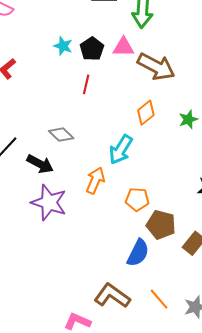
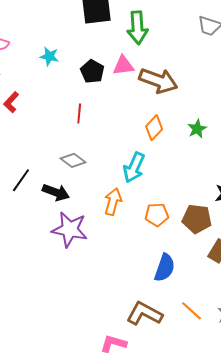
cyan star: (63, 46) -> (49, 56), moved
red line: (86, 84) -> (79, 113), moved
brown pentagon: (161, 225) -> (197, 219), moved

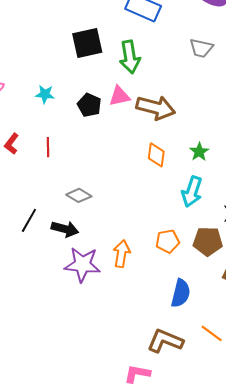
red line: (79, 113) -> (48, 147), moved
orange diamond: (154, 128) -> (156, 155), turned -30
cyan arrow: (134, 168) -> (192, 192), moved
orange arrow: (113, 202) -> (122, 254), moved

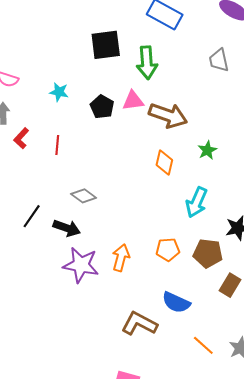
gray trapezoid: (201, 48) -> (219, 60), turned 60
green star: (199, 152) -> (207, 150), moved
blue semicircle: (181, 293) -> (176, 302), turned 96
brown L-shape: (165, 341) -> (139, 324), moved

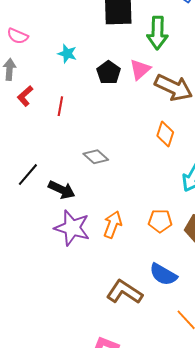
pink triangle: (133, 101) -> (140, 69), turned -40
gray diamond: (84, 196) -> (96, 157), moved

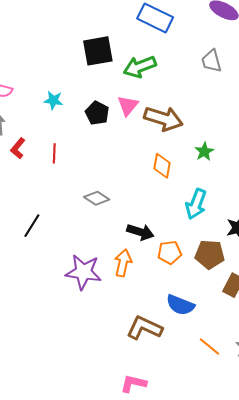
green arrow: (158, 33) -> (140, 67), turned 76
black arrow: (62, 190) -> (140, 232), moved

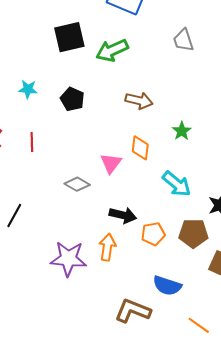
pink triangle: (128, 105) -> (111, 163), moved
brown arrow: (164, 119) -> (139, 101), size x0.7
cyan arrow: (196, 204) -> (177, 184), turned -68

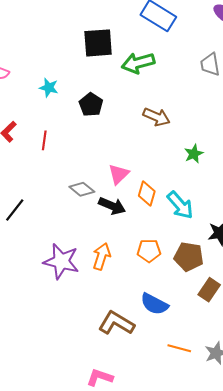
orange diamond: (140, 148) -> (147, 193), moved
black arrow: (123, 215) -> (112, 206), moved
orange line: (199, 325) -> (179, 348), turned -30

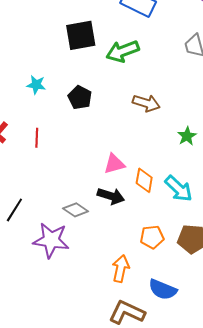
pink triangle: (119, 174) -> (114, 164), turned 35
gray diamond: (82, 189) -> (76, 210), moved
orange arrow: (102, 256) -> (121, 269), moved
purple star: (61, 261) -> (51, 240), moved

